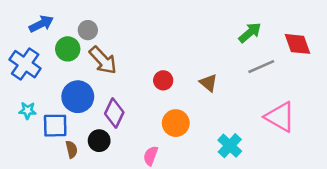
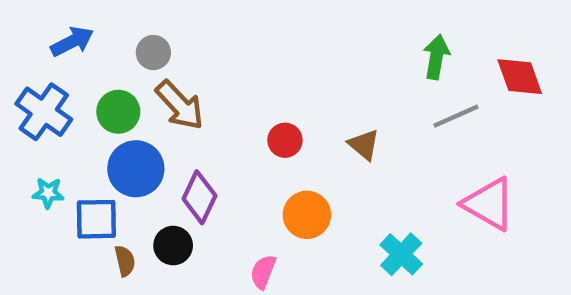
green arrow: (250, 33) -> (436, 57), turned -40
green circle: (68, 49) -> (118, 112), moved

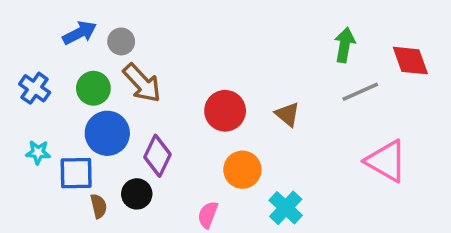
blue arrow: (72, 42) -> (80, 33), moved
blue cross: (44, 112) -> (35, 88), size x0.7
red circle: (285, 140) -> (225, 111), size x1.5
cyan cross: (401, 254) -> (286, 208), moved

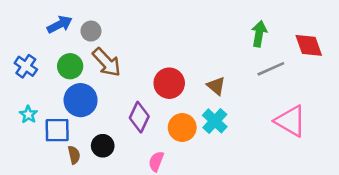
cyan star: (38, 152) -> (28, 114), turned 30
purple diamond: (158, 156) -> (139, 117), moved
cyan cross: (286, 208) -> (215, 121), moved

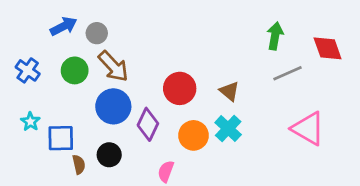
blue circle: (81, 100) -> (113, 106), moved

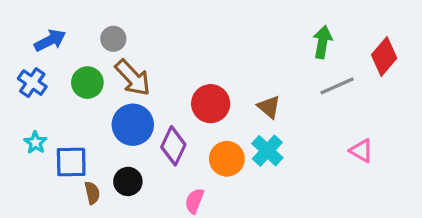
blue arrow: (64, 26) -> (50, 40), moved
red diamond: (328, 48) -> (384, 57), turned 60
pink triangle: (308, 129) -> (361, 151), size x0.6

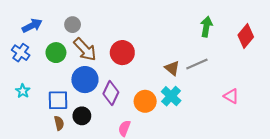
gray line: (337, 86) -> (197, 64), moved
red circle: (211, 104) -> (122, 53), moved
blue square: (71, 162) -> (58, 100), moved

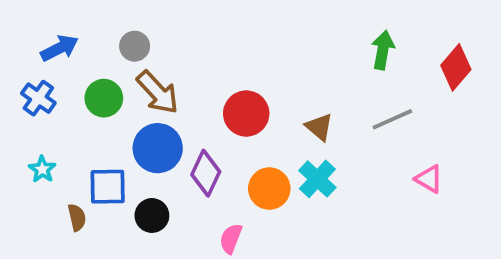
red circle: (122, 53) -> (246, 114), moved
gray line: (197, 64) -> (392, 119), moved
brown semicircle: (59, 123) -> (77, 217), moved

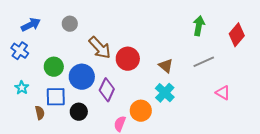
brown arrow: (158, 92) -> (100, 48), moved
green circle: (104, 98) -> (54, 67), moved
orange circle: (269, 189) -> (141, 111), moved

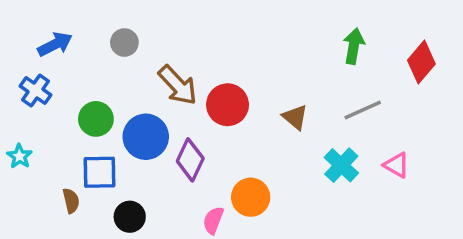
cyan star: (22, 88) -> (19, 156), moved
cyan cross: (165, 93) -> (341, 165), moved
black circle: (79, 112) -> (130, 217), moved

